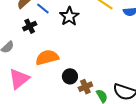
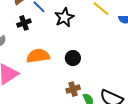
black circle: (70, 76) -> (73, 58), moved

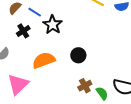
black star: (64, 17) -> (53, 25), moved

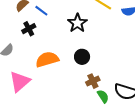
black star: (53, 25) -> (77, 23), moved
brown cross: (85, 86) -> (93, 81), moved

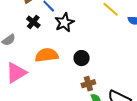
black star: (77, 23) -> (64, 23), moved
black cross: (29, 29) -> (33, 22), turned -32

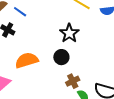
black star: (64, 23) -> (69, 33), moved

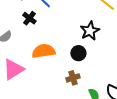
brown cross: (73, 81) -> (73, 78), moved

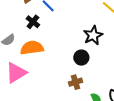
orange semicircle: (44, 51) -> (32, 48), moved

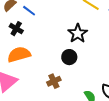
brown cross: (75, 82) -> (54, 81), moved

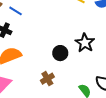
black star: (78, 33) -> (85, 43), moved

